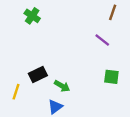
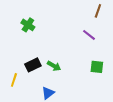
green cross: (32, 16) -> (28, 25), moved
green arrow: (62, 86) -> (54, 66), moved

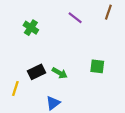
purple line: (89, 35) -> (75, 18), moved
green square: (97, 67) -> (97, 66), moved

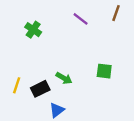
black rectangle: (36, 72) -> (40, 89), moved
yellow line: (15, 88) -> (17, 85), moved

